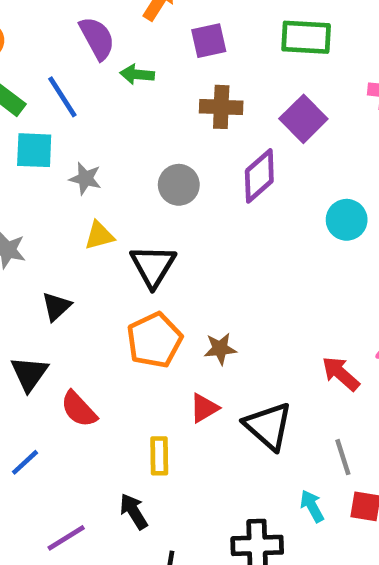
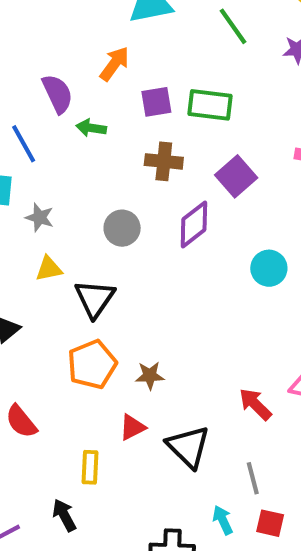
green rectangle: (306, 37) -> (210, 105), moved

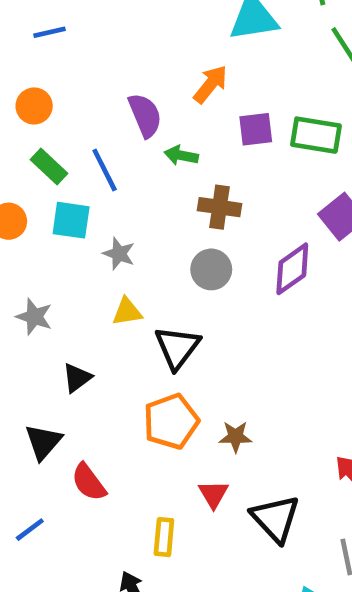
brown cross: (164, 161) -> (219, 207), moved
red triangle: (132, 427) -> (213, 494), turned -36

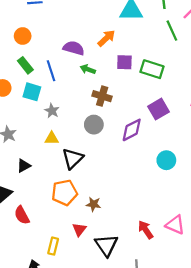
purple semicircle: (145, 115) -> (74, 48), turned -60

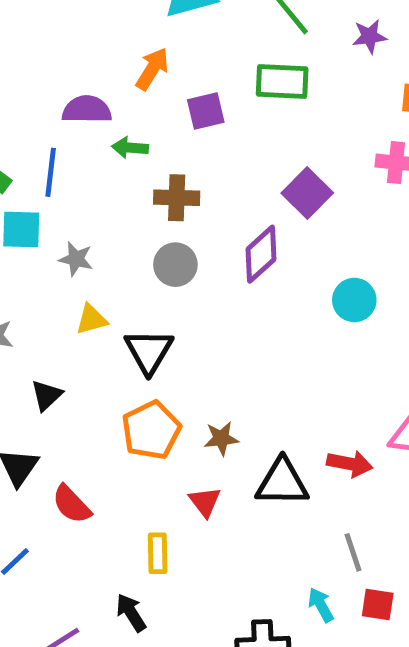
green rectangle: (152, 69) -> (282, 82), moved
blue line: (51, 71) -> (51, 172), turned 40
red arrow: (146, 230) -> (350, 464), turned 150
black triangle: (106, 245) -> (282, 482), moved, turned -40

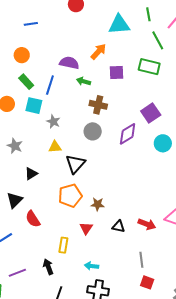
cyan circle: (354, 300) -> (163, 143), moved
black triangle: (282, 482) -> (118, 226), size x0.6
cyan arrow: (321, 605) -> (91, 266), moved, turned -64

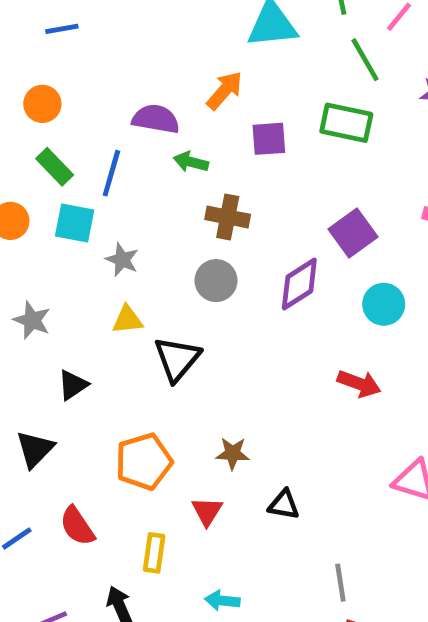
orange pentagon: (70, 196) -> (144, 462), moved
red semicircle: (33, 219) -> (77, 526), moved
red arrow: (147, 224) -> (359, 384), moved

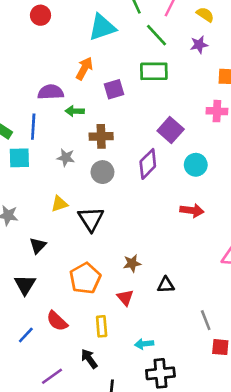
gray star: (122, 260) -> (66, 158), moved

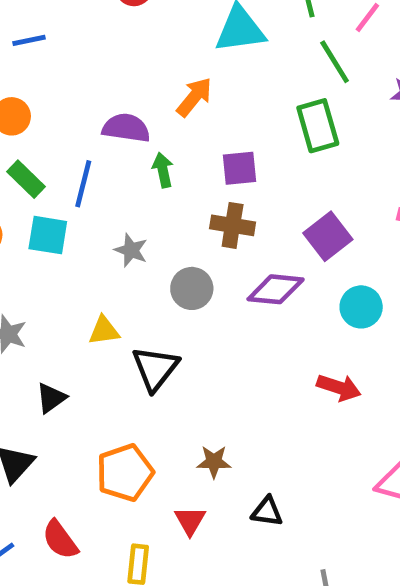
green rectangle: (154, 71) -> (318, 126), turned 64
purple square: (114, 89) -> (240, 168), moved
green arrow: (75, 111) -> (163, 170), turned 66
brown cross: (101, 136) -> (233, 225), moved
purple diamond: (148, 164) -> (276, 289), turned 40

